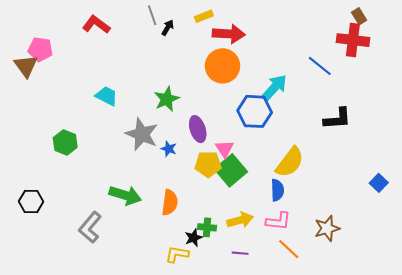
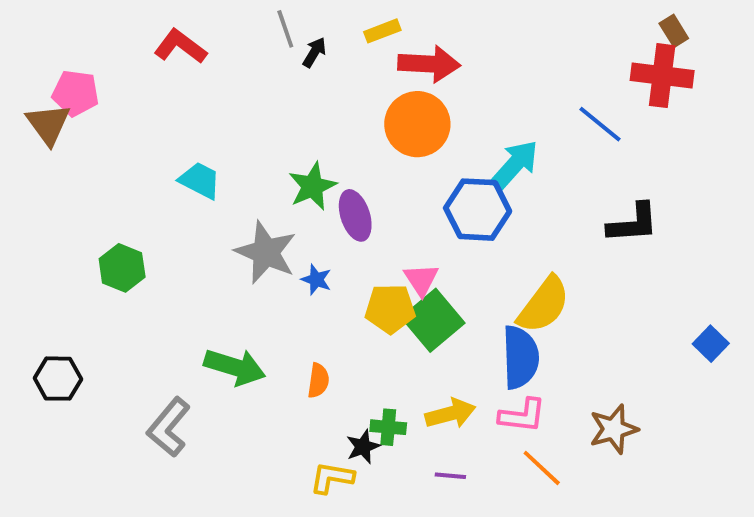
purple ellipse: (198, 129) -> (355, 215), moved
blue semicircle: (277, 190) -> (520, 357), size x1.5
orange semicircle: (170, 203) -> (318, 381), size x0.7

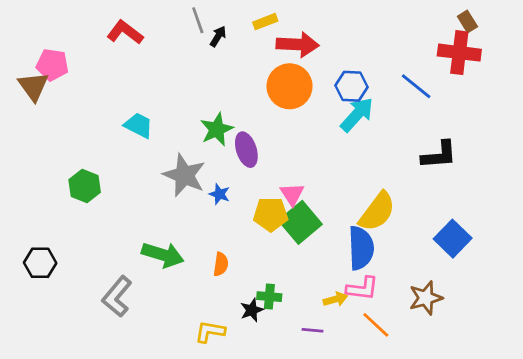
blue hexagon: (478, 210) -> (352, 86), moved, size x0.7
blue square: (711, 344) -> (453, 239), moved, size x1.5
yellow arrow: (450, 414) -> (335, 299), moved, size x0.7
yellow L-shape: (332, 478) -> (210, 332), moved

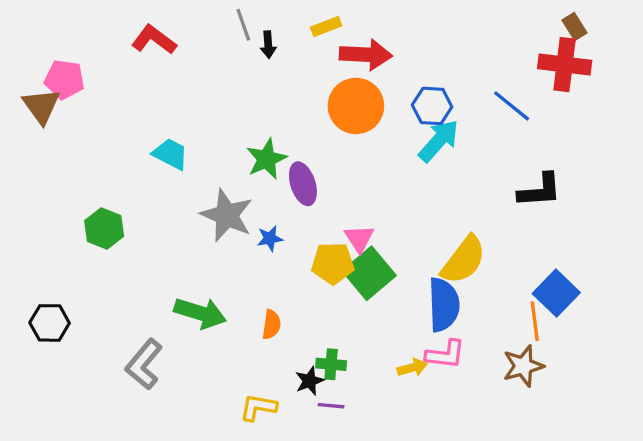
black arrow: (218, 36) -> (268, 45), turned 145
blue star: (219, 194) -> (270, 238), turned -30
orange line: (376, 325) -> (535, 321), moved, turned 40
purple line: (312, 330) -> (331, 406), moved

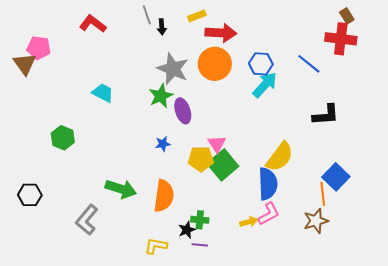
gray star: (227, 215) -> (173, 69), moved
orange semicircle: (271, 325) -> (164, 196), size x1.8
pink L-shape: (445, 354) -> (269, 214), turned -35

